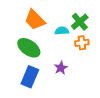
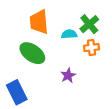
orange trapezoid: (35, 20) -> (39, 22), turned 40
blue rectangle: (30, 77) -> (17, 92), moved, turned -50

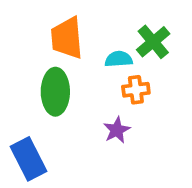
orange cross: (91, 48) -> (136, 90), moved
green ellipse: (32, 53) -> (55, 92), turned 55

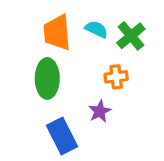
cyan semicircle: (119, 59) -> (96, 29), moved, turned 30
blue rectangle: (29, 159) -> (62, 136), moved

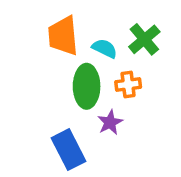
cyan semicircle: (96, 29) -> (105, 48), moved
green ellipse: (47, 78) -> (87, 86), moved

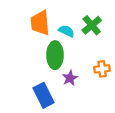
orange cross: (128, 84) -> (102, 69), moved

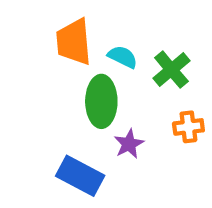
green cross: (92, 25) -> (171, 70), moved
blue rectangle: (44, 95) -> (80, 176), turned -35

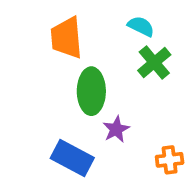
cyan semicircle: (123, 57) -> (141, 26), moved
orange cross: (188, 127) -> (170, 160), moved

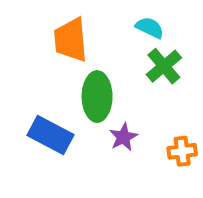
blue rectangle: (72, 158) -> (50, 135), moved
orange cross: (170, 160) -> (182, 151), moved

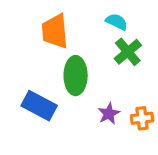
purple star: (123, 137) -> (109, 114), moved

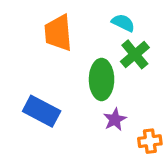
green ellipse: (76, 76) -> (102, 79), moved
orange cross: (142, 118) -> (150, 141), moved

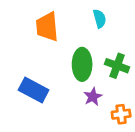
cyan semicircle: (123, 23) -> (100, 19), turned 48
green cross: (135, 54) -> (117, 66), moved, turned -30

